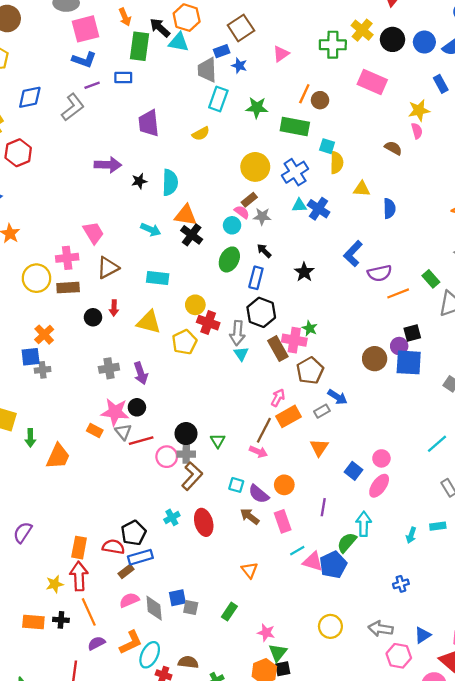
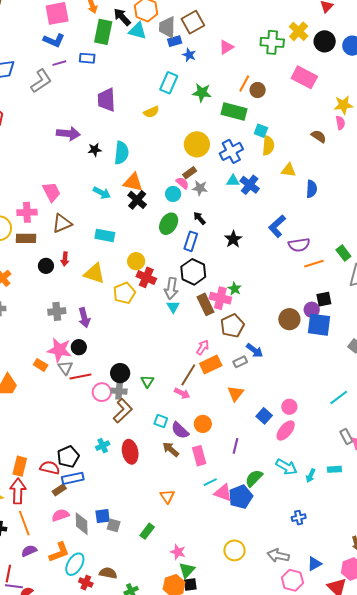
gray trapezoid: (207, 70) -> (167, 27), moved
cyan arrow: (364, 524) -> (286, 467), moved, turned 115

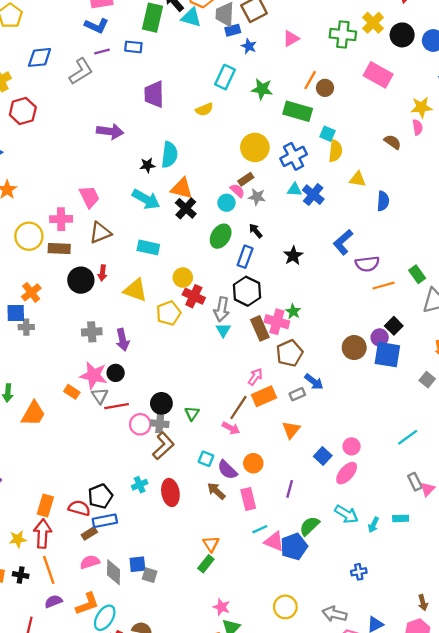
black star: (95, 150) -> (147, 165), moved
cyan arrow: (102, 193) -> (146, 199), size x1.4
black circle: (46, 266) -> (81, 280), size x1.5
black square: (324, 299) -> (394, 326), turned -35
green rectangle: (147, 531) -> (206, 564), moved

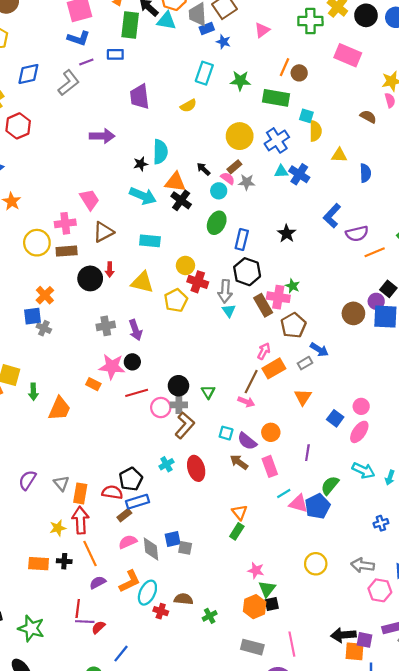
black arrow: (256, 231) -> (203, 169), moved
gray cross: (26, 327) -> (44, 328), turned 32
gray triangle: (100, 396) -> (61, 483), moved

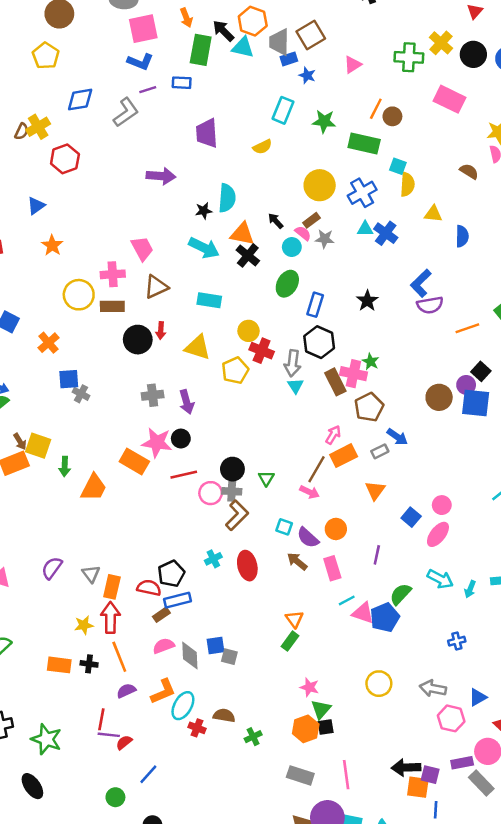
purple semicircle: (357, 234) -> (430, 305), moved
orange cross: (45, 295) -> (48, 343), moved
orange rectangle: (93, 384) -> (134, 462), size x1.6

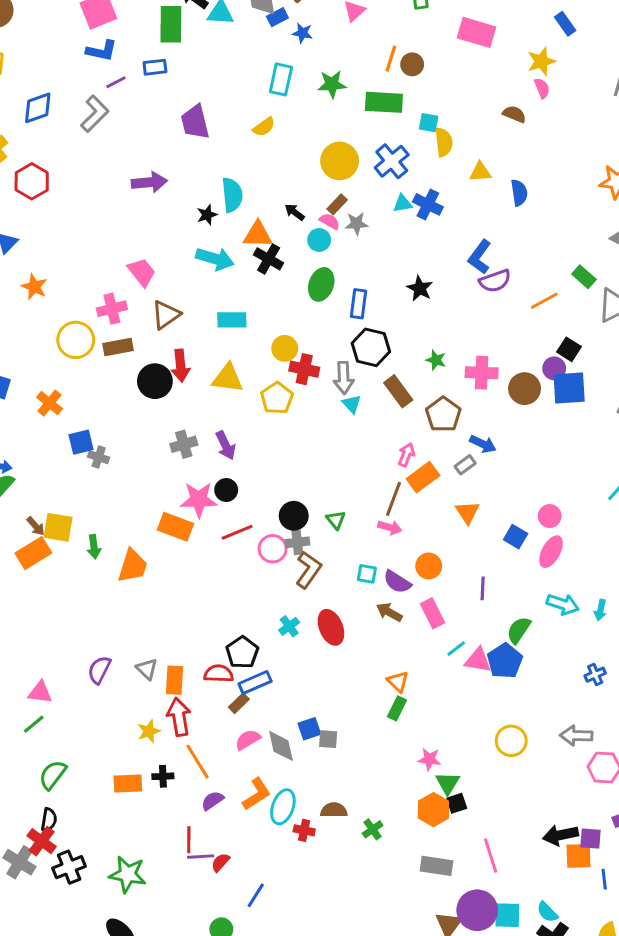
red arrow: (161, 330) -> (180, 366), size x1.5
pink cross: (353, 374) -> (482, 373), moved

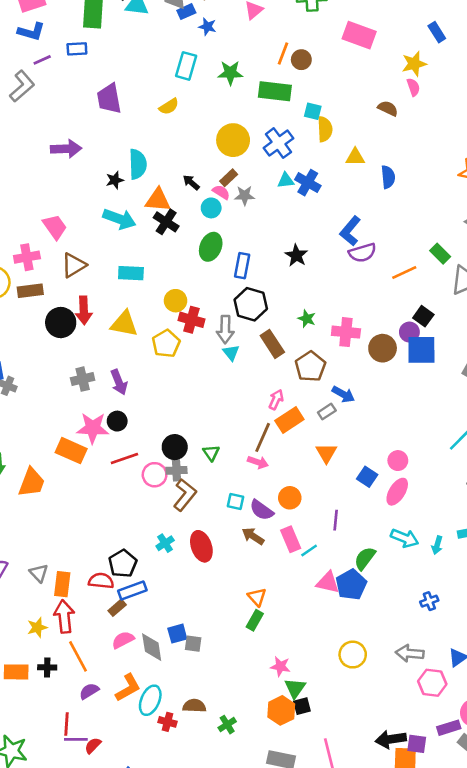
cyan line: (456, 649) -> (309, 551), moved

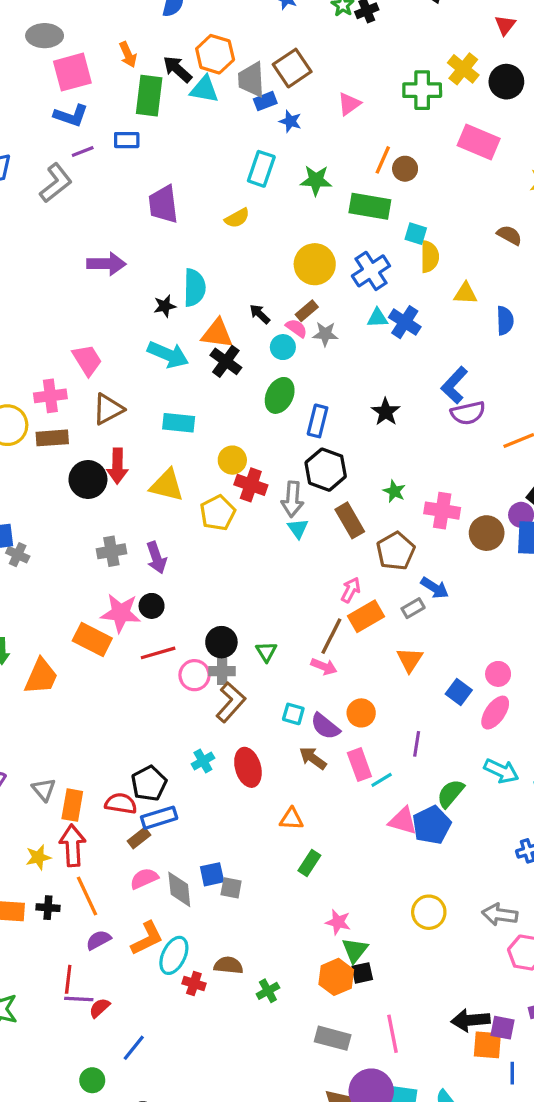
orange triangle: (257, 597) -> (291, 819), moved, turned -48

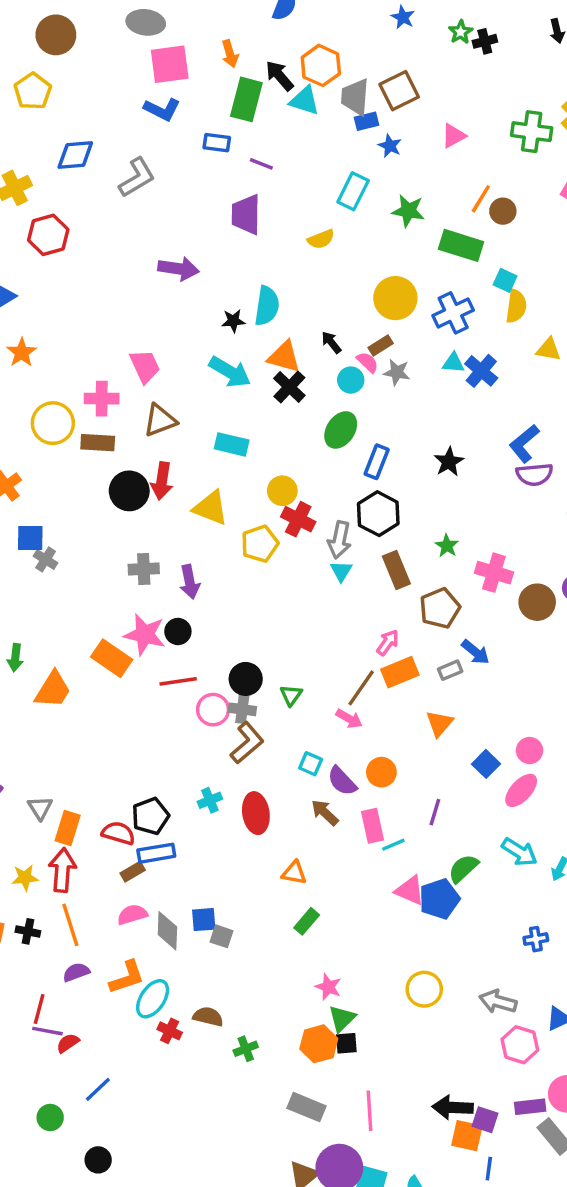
purple line: (83, 152) -> (261, 164), moved, turned 35

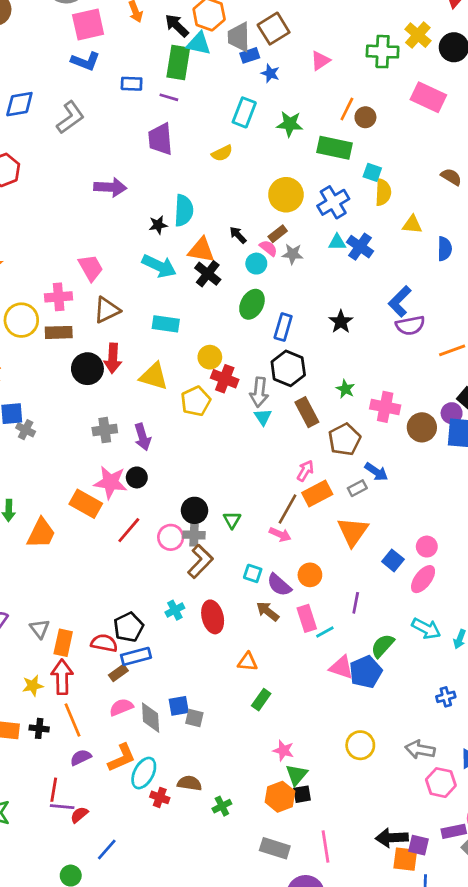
green rectangle: (246, 99) -> (178, 63), moved
red line: (178, 681) -> (129, 530), moved, turned -36
orange triangle: (439, 723) -> (353, 532), size x1.4

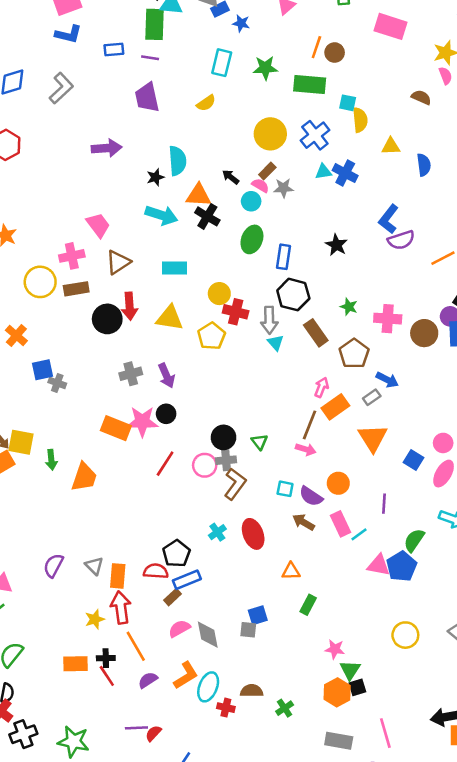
orange rectangle: (86, 504) -> (116, 428), moved
blue square: (179, 706) -> (258, 615), moved
red line: (54, 790) -> (107, 676), moved, turned -35

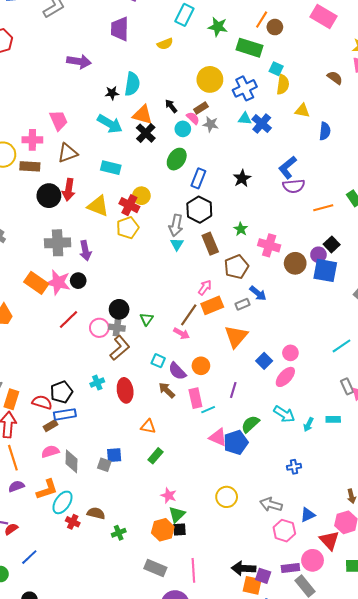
red cross: (236, 312) -> (129, 205), moved
gray cross: (131, 374) -> (58, 243), size x1.4

